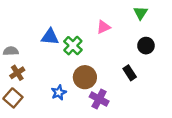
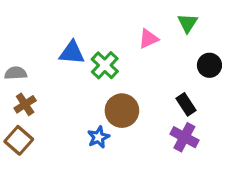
green triangle: (141, 13) -> (188, 23), moved
blue star: (59, 92) -> (98, 137), moved
purple cross: (99, 99) -> (184, 137), moved

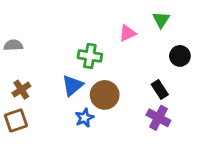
blue triangle: (72, 53) -> (72, 86), moved, turned -45
green cross: (105, 65) -> (90, 56), turned -35
gray semicircle: (16, 73) -> (13, 45), moved
brown square: (19, 140) -> (16, 120), turned 30

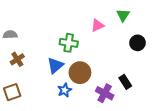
brown cross: (21, 90) -> (17, 59), moved
black rectangle: (160, 90) -> (125, 82), moved
purple cross: (158, 118) -> (105, 93), moved

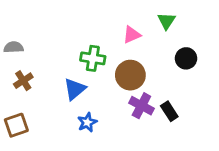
brown circle: (80, 73) -> (130, 75), moved
purple cross: (105, 93) -> (141, 106), moved

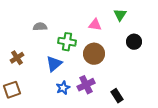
pink triangle: (132, 35) -> (95, 25), turned 32
gray semicircle: (14, 47) -> (40, 27), moved
purple cross: (141, 106) -> (86, 85), moved, turned 36
black rectangle: (169, 111) -> (117, 96), moved

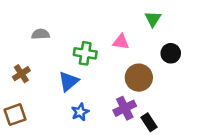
pink triangle: (95, 25) -> (121, 42), moved
gray semicircle: (40, 27) -> (40, 34), moved
brown circle: (94, 54) -> (139, 78), moved
purple cross: (86, 85) -> (125, 108), moved

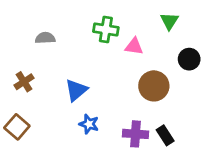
green cross: (85, 53) -> (106, 29), moved
purple cross: (125, 108) -> (135, 134), moved, turned 30
blue star: (80, 112) -> (89, 124), turned -30
brown square: (15, 115) -> (17, 127), turned -30

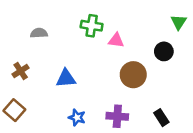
green triangle: (169, 21) -> (179, 22), moved
blue triangle: (76, 90) -> (66, 78), turned 35
blue star: (89, 124) -> (77, 118), moved
black rectangle: (165, 135) -> (161, 118), moved

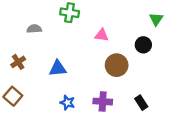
green cross: (92, 26) -> (70, 13), moved

